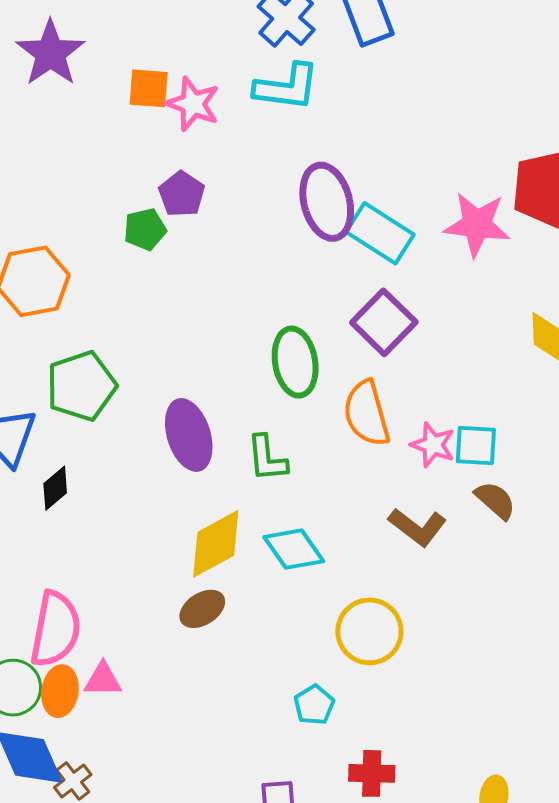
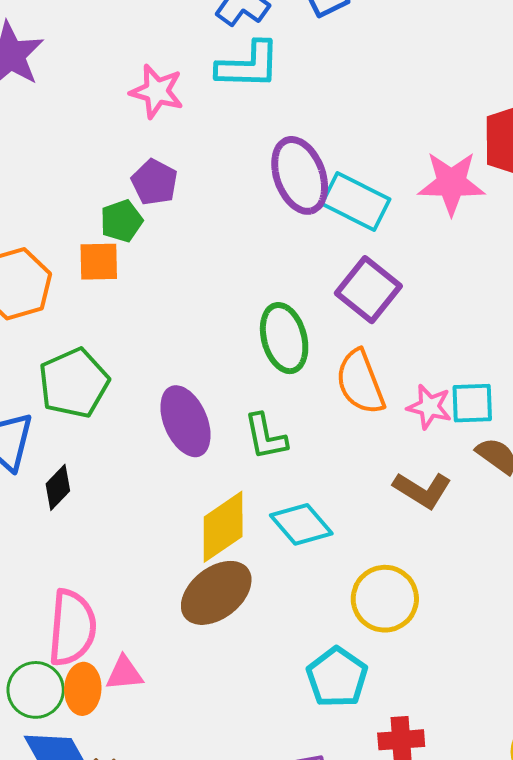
orange square: (149, 88) -> (99, 262), moved
brown ellipse: (202, 609) -> (216, 593), size x1.6
cyan pentagon: (314, 705) -> (337, 677), size x1.5

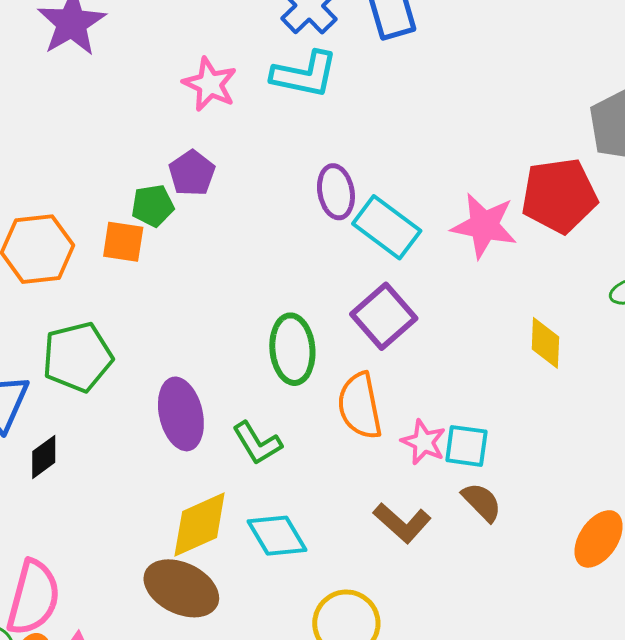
purple ellipse: (300, 175) -> (336, 192), size x0.7
green L-shape: (266, 437) -> (257, 443), turned -30
brown ellipse: (216, 593) -> (181, 588), turned 54

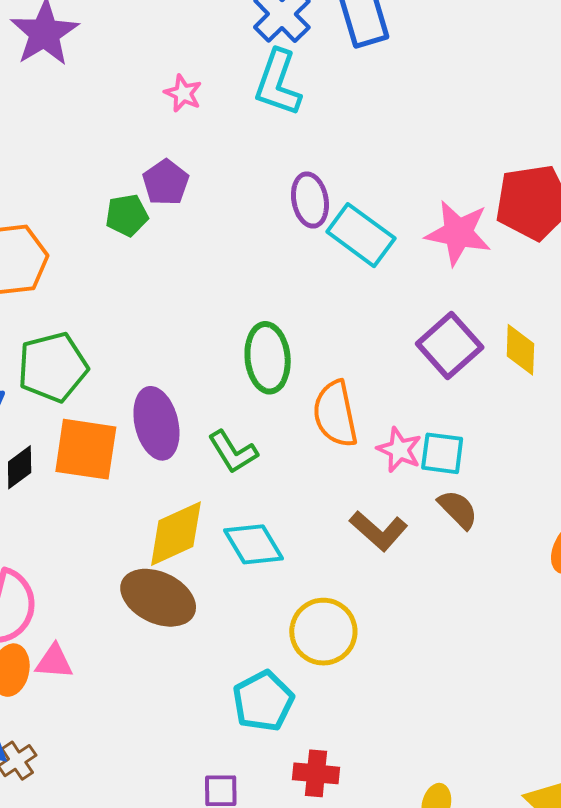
cyan L-shape: (305, 74) -> (278, 83), turned 98
pink star: (210, 84) -> (183, 93), size x0.7
orange square: (123, 242) -> (86, 449), moved, size x1.5
purple square: (384, 316) -> (450, 346), moved

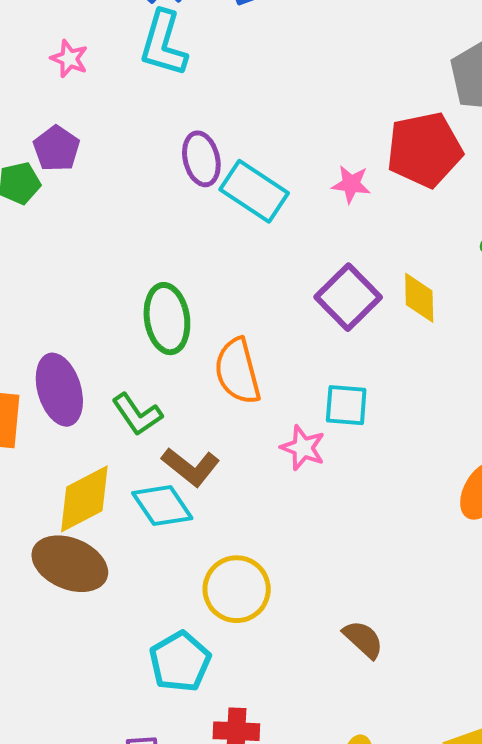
pink star: (458, 233) -> (351, 184), size x0.6
pink star: (399, 450) -> (303, 448), moved
brown semicircle: (458, 509) -> (363, 639), moved
brown L-shape: (378, 531) -> (191, 467), moved

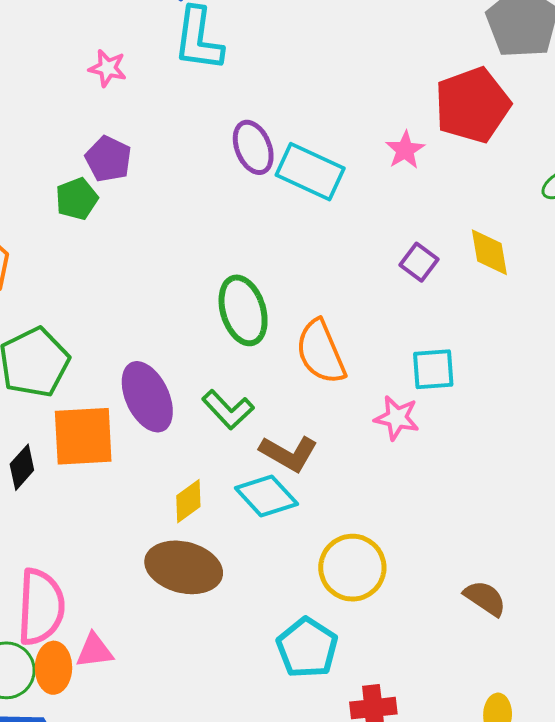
pink star: (351, 184) -> (405, 150), turned -30
purple square: (348, 297) -> (419, 262), size x0.6
yellow diamond: (84, 499) -> (188, 501), size x0.6

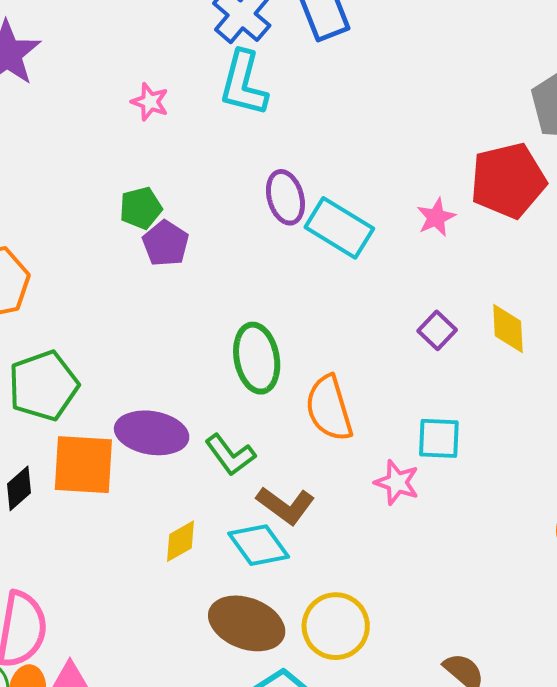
purple pentagon: (108, 159) -> (166, 243), moved
green pentagon: (77, 199) -> (141, 208), moved
purple ellipse: (147, 397) -> (152, 433), turned -62
brown ellipse: (184, 567) -> (247, 623), moved

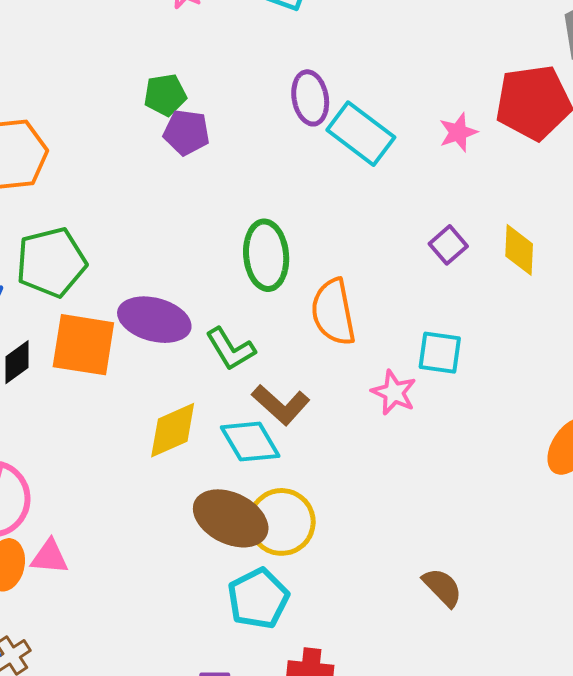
purple pentagon: (166, 243) -> (186, 132), turned -30
yellow diamond: (180, 541) -> (173, 430), size x1.4
yellow circle: (336, 626) -> (282, 522), moved

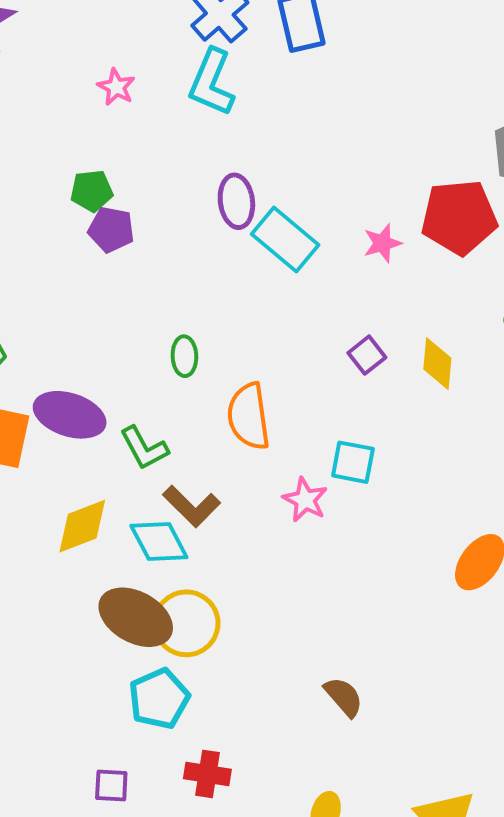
green ellipse: (266, 255) -> (184, 356), size x0.6

